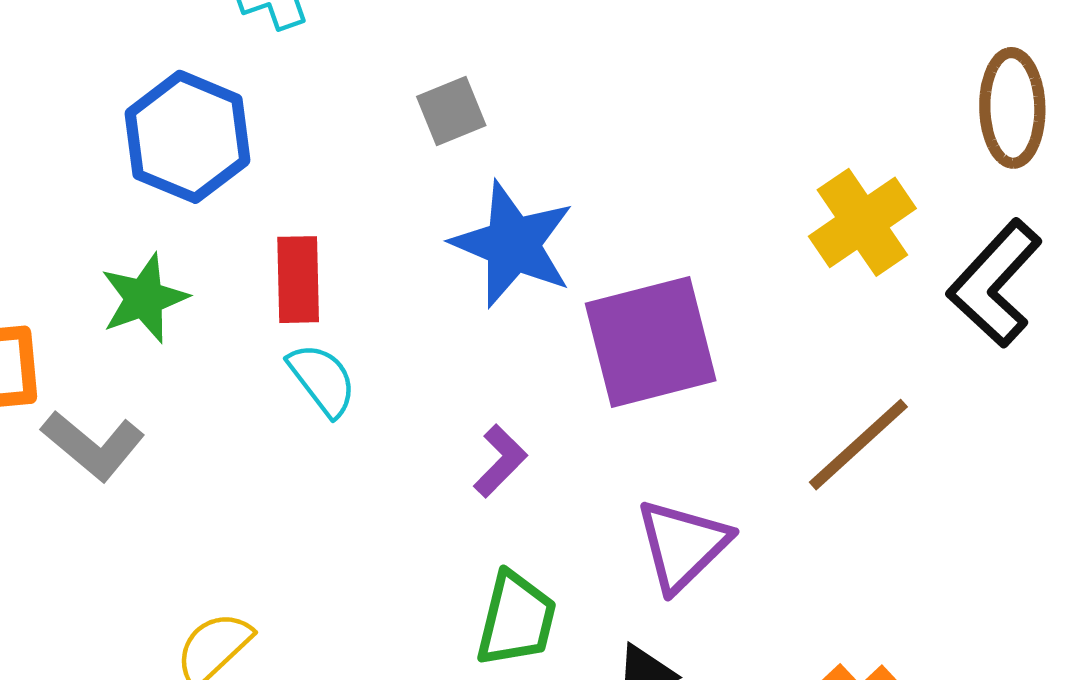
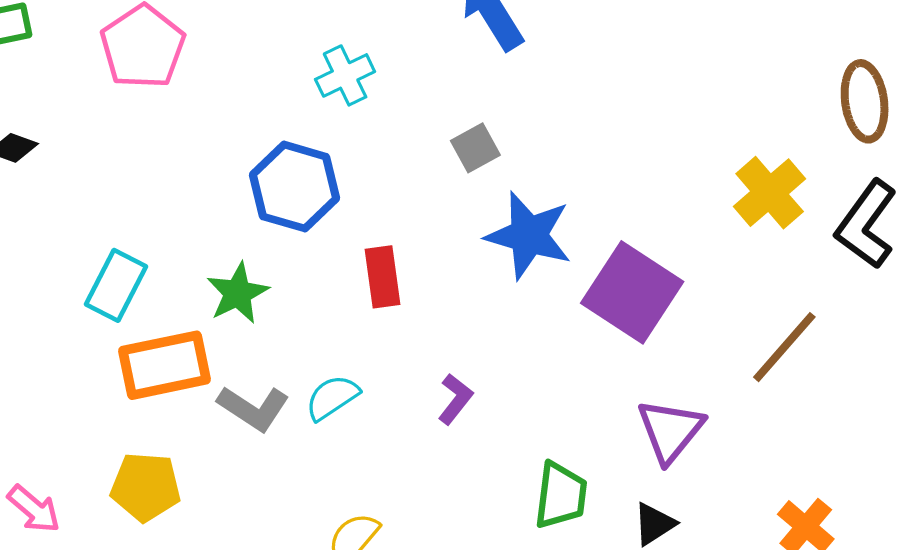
green star: (144, 298) -> (238, 293), moved
purple square: (651, 342) -> (632, 292), turned -36
cyan semicircle: (322, 380) -> (332, 398), moved, turned -80
purple L-shape: (500, 461) -> (455, 399), moved

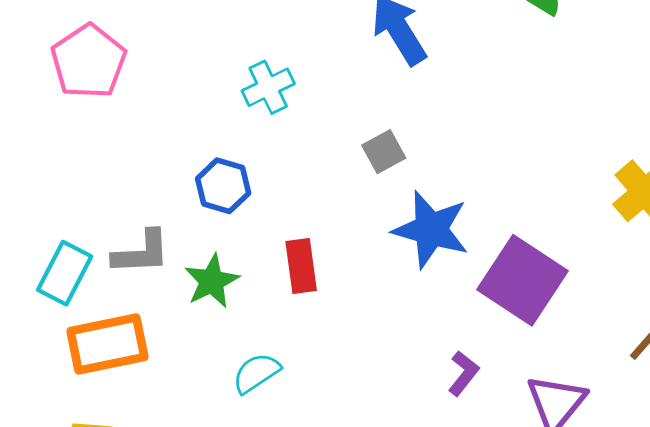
blue hexagon: (294, 187) -> (223, 186), size x0.7
green star: (238, 293) -> (212, 281), moved
purple L-shape: (455, 399) -> (463, 373), moved
gray L-shape: (253, 408) -> (141, 253), moved, turned -36

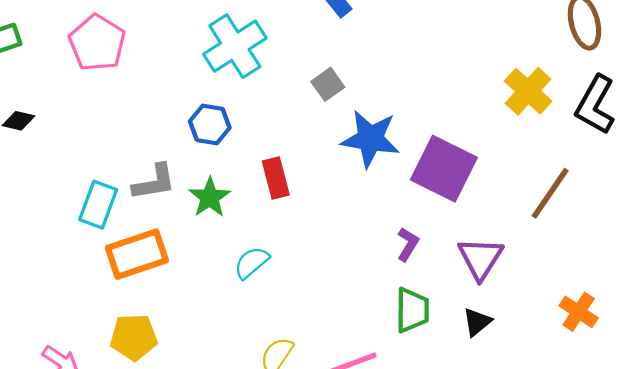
cyan cross: (268, 87) -> (235, 46), size x1.6

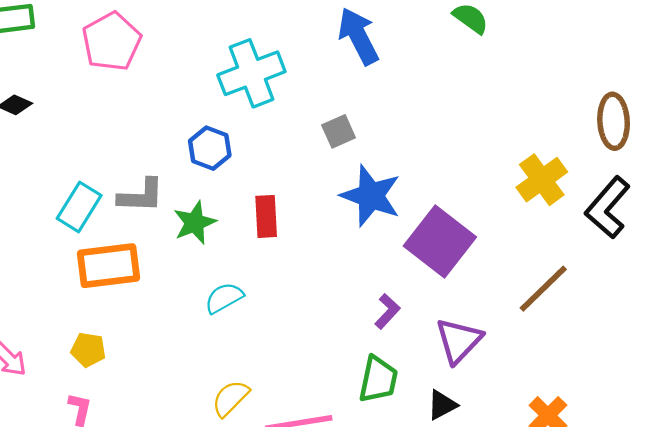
yellow pentagon: (134, 337) -> (88, 350), size x0.7

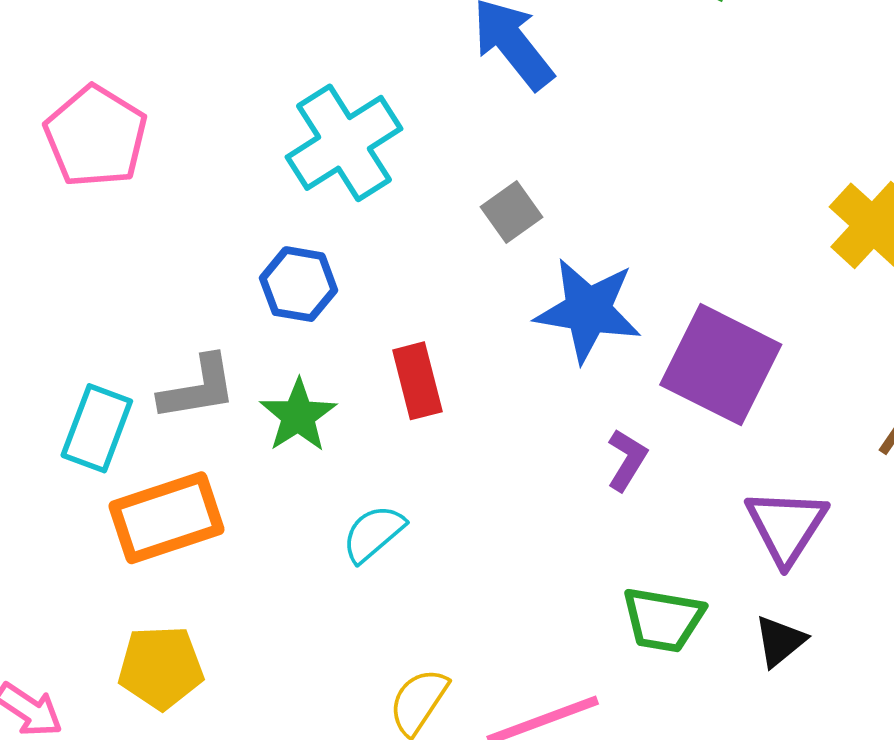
purple L-shape: (387, 311) -> (627, 460), moved
yellow pentagon: (88, 350) -> (161, 667), size x1.4
green trapezoid: (378, 379) -> (663, 620), turned 99

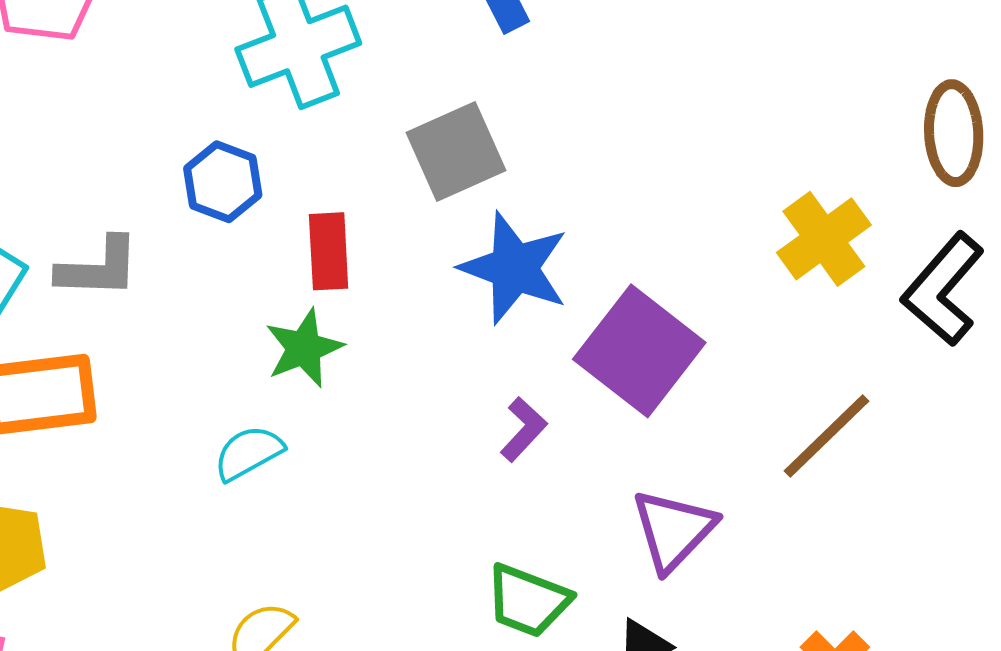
gray square: (512, 212) -> (456, 151), size x1.6
red rectangle: (417, 381) -> (329, 251), moved
green star: (298, 416) -> (304, 348), moved

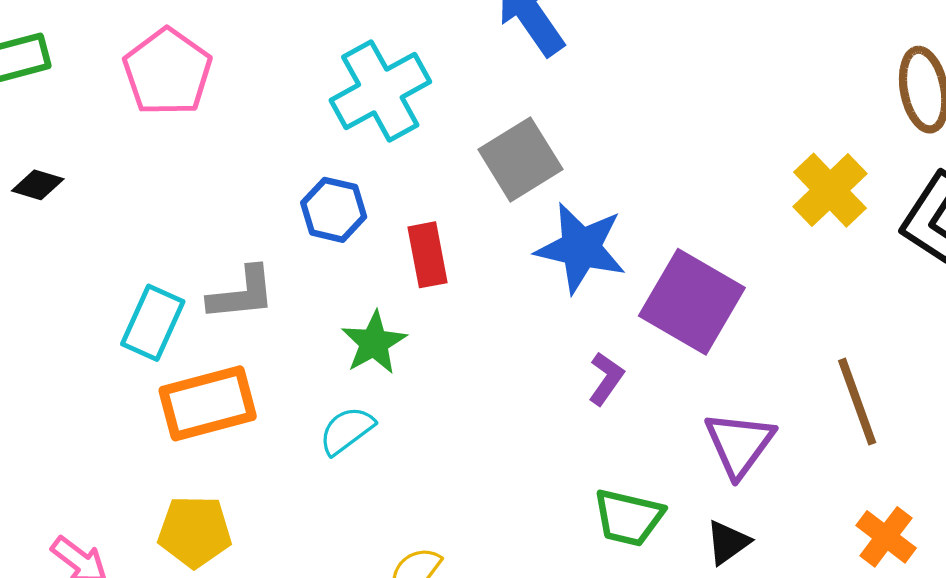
green star: (304, 348) -> (374, 343), moved
brown line: (826, 436) -> (857, 402), moved, turned -58
cyan semicircle: (249, 453) -> (347, 430), moved

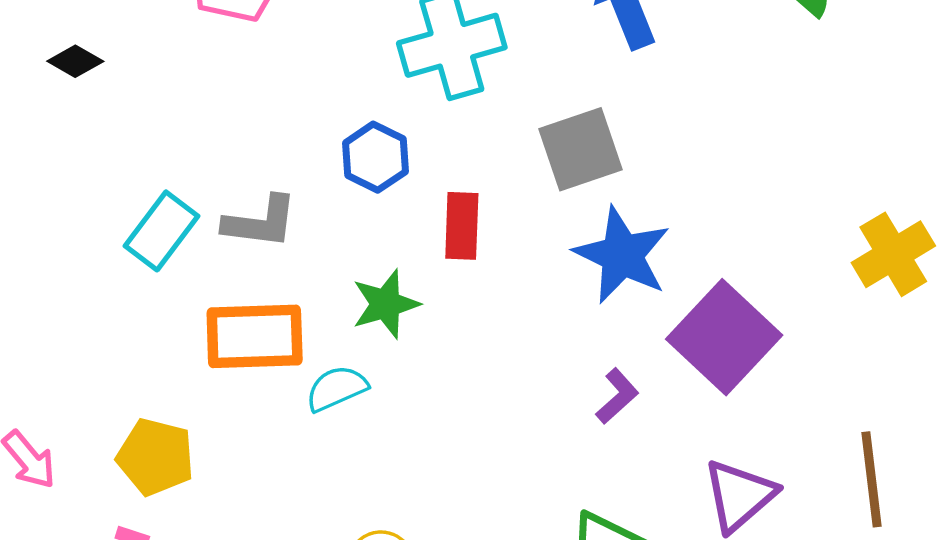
orange rectangle: (208, 403) -> (255, 336), moved

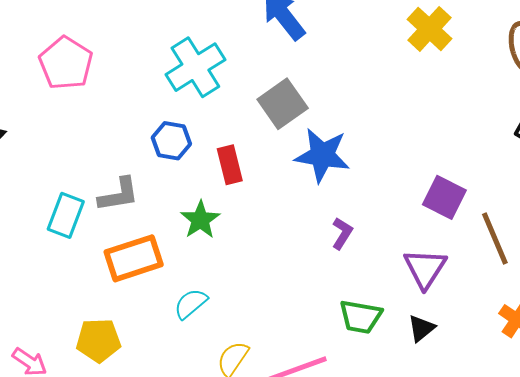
yellow cross: (893, 254) -> (429, 29), moved
purple square: (724, 337) -> (444, 197), moved, size x0.7
cyan semicircle: (337, 388) -> (191, 304), moved

